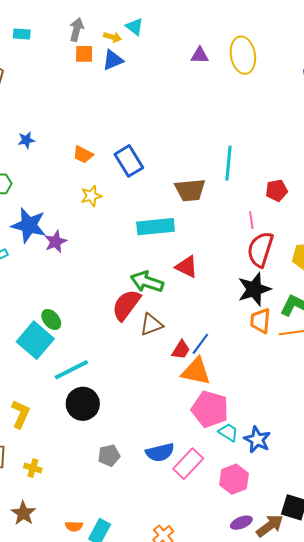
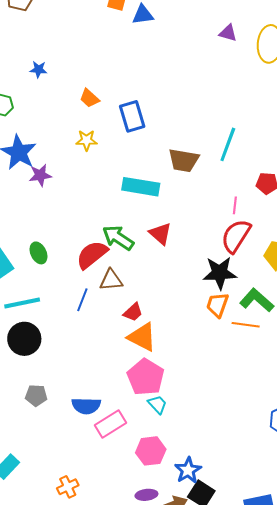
green ellipse: (51, 319) -> (38, 253), moved
blue line: (200, 344) -> (82, 300), moved, turned -30
blue star: (257, 440) -> (188, 470), moved

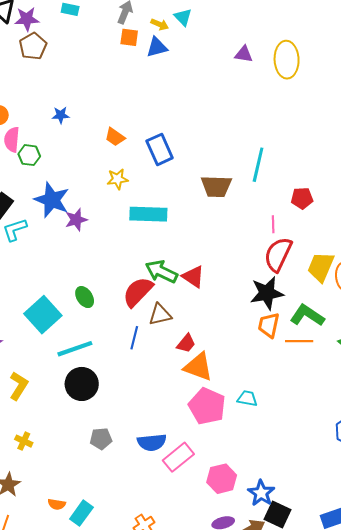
cyan rectangle: (141, 187) -> (148, 214), moved
red triangle: (160, 234) -> (193, 277), moved
cyan trapezoid: (157, 404) -> (247, 398), moved, turned -30

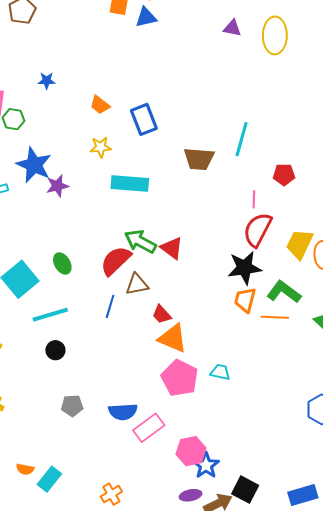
red trapezoid: (186, 343) -> (162, 314), turned 95
black circle: (82, 384) -> (55, 350), size x0.6
blue star: (261, 493) -> (206, 465), moved

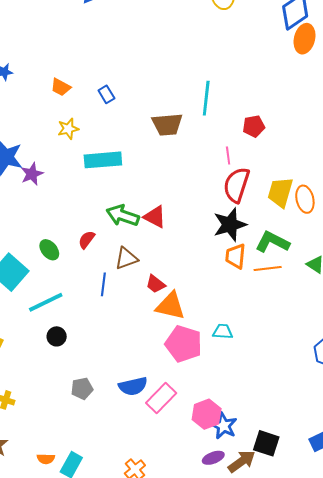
blue rectangle: (144, 119) -> (106, 94), size x0.6
red semicircle: (116, 261) -> (87, 240), moved, size x0.6

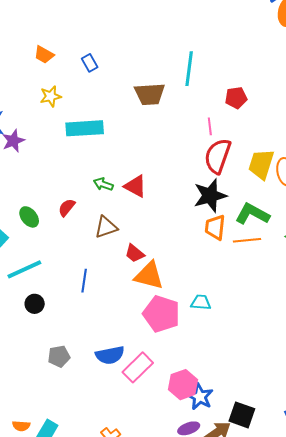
green arrow: (123, 215) -> (103, 184), size x0.6
blue line: (103, 284) -> (84, 281), moved

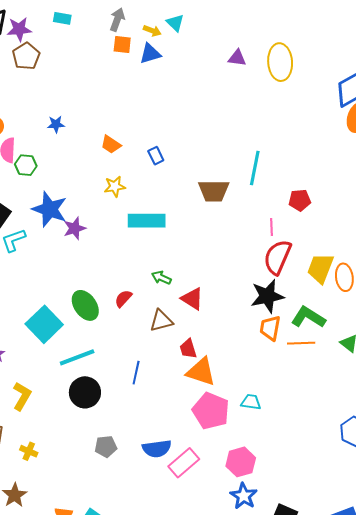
red triangle: (135, 186) -> (192, 299), moved
green ellipse: (29, 217) -> (85, 305), size x1.4
red trapezoid: (135, 253) -> (188, 349), turned 30
black circle: (35, 304) -> (85, 392), size x1.6
pink hexagon: (183, 385) -> (241, 462), moved

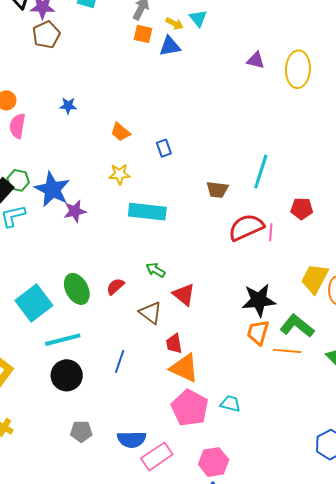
green hexagon: (26, 165) -> (18, 180), moved
brown trapezoid: (214, 191) -> (217, 190), size x0.7
red semicircle: (277, 257) -> (246, 227), moved, turned 36
brown triangle: (161, 321) -> (151, 313), turned 45

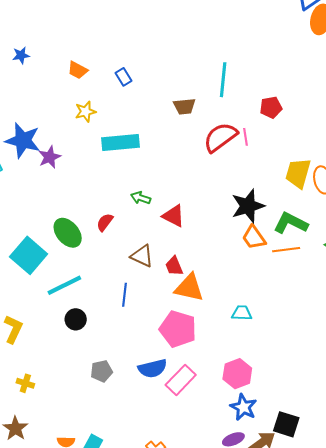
brown triangle: (151, 313) -> (142, 256), moved
orange trapezoid: (258, 332) -> (254, 238), turned -40
black circle: (67, 375) -> (76, 319), size x0.7
pink pentagon: (190, 408) -> (178, 329), moved

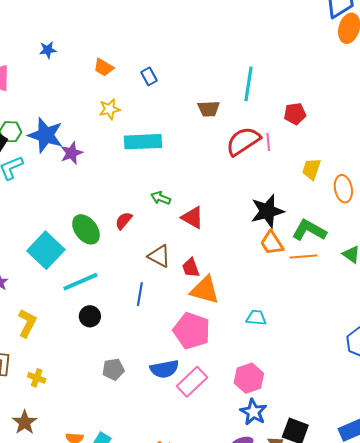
yellow trapezoid: (298, 173) -> (311, 169), moved, size x0.7

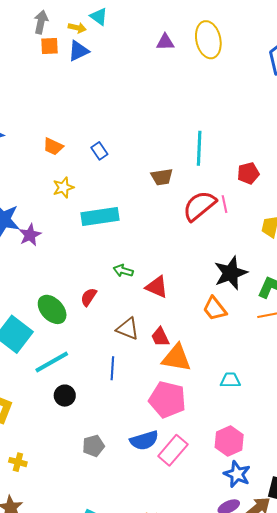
orange trapezoid: (272, 243) -> (215, 309), moved

